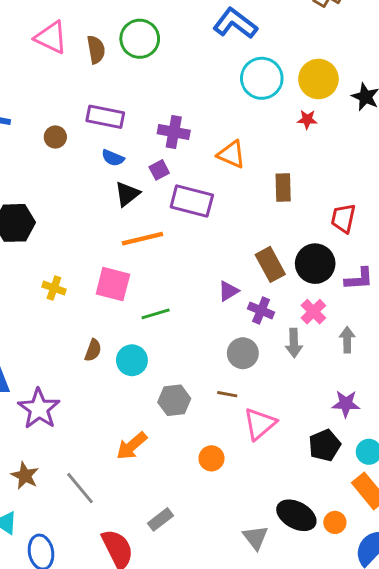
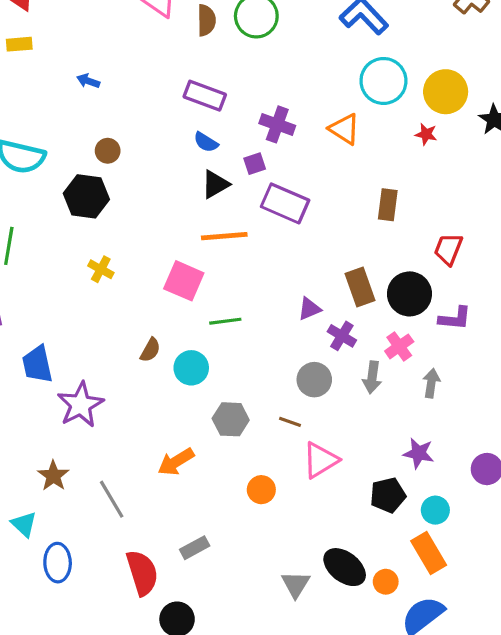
brown circle: (55, 137) -> (108, 151), moved
orange triangle: (231, 154) -> (344, 129), moved
yellow cross: (54, 288) -> (101, 269), moved

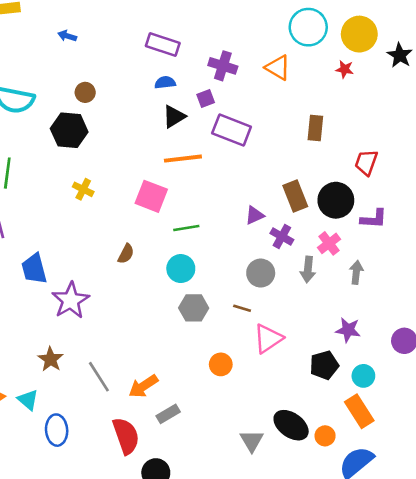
blue semicircle: (206, 142) -> (165, 82), turned 144
cyan circle: (191, 368) -> (181, 269), moved
orange arrow: (176, 462) -> (143, 386), moved

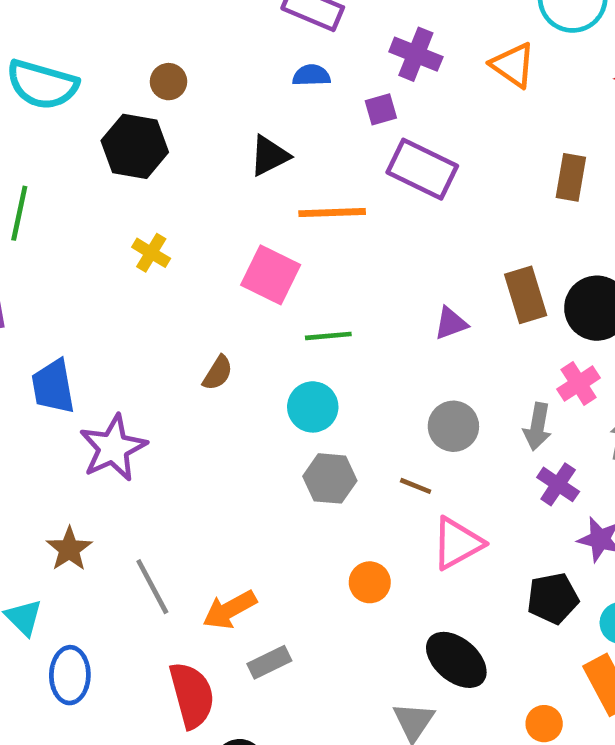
black triangle: (174, 117) -> (269, 156), moved
purple cross: (282, 237) -> (558, 484), moved
black ellipse: (291, 425) -> (456, 660), moved

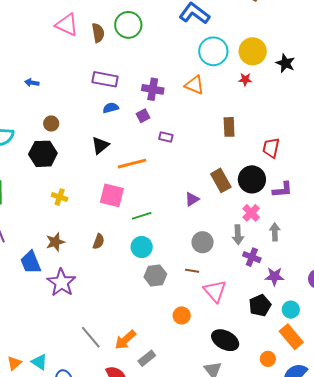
purple rectangle: (422, 169) -> (166, 137), size x0.5
pink triangle: (457, 543) -> (215, 291), turned -30
brown star: (69, 549) -> (55, 242), moved, turned 30

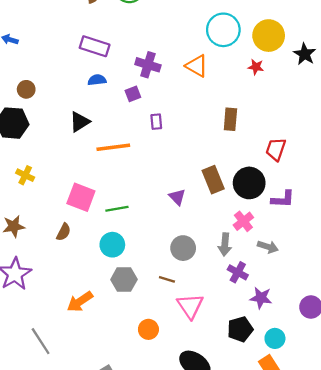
purple rectangle: (166, 137) -> (156, 122), turned 64
pink square: (112, 195) -> (81, 197), moved
purple triangle: (192, 199) -> (177, 197), turned -49
gray arrow: (275, 232) -> (268, 247), turned 102
orange arrow: (125, 340) -> (80, 302), moved

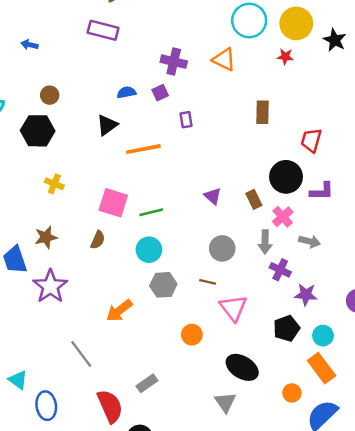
purple rectangle: (95, 46) -> (103, 30), moved
blue semicircle: (97, 80) -> (126, 92), moved
brown rectangle: (213, 180) -> (254, 199), moved, size x0.7

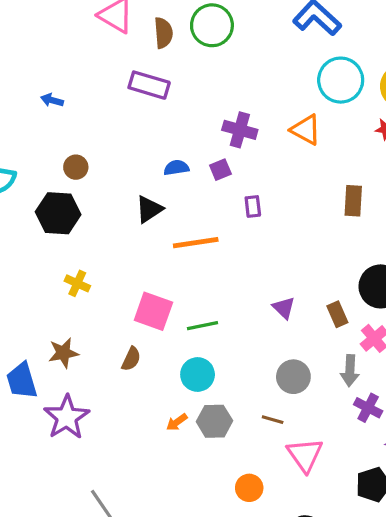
orange arrow: (119, 311) -> (177, 422), moved, size x0.6

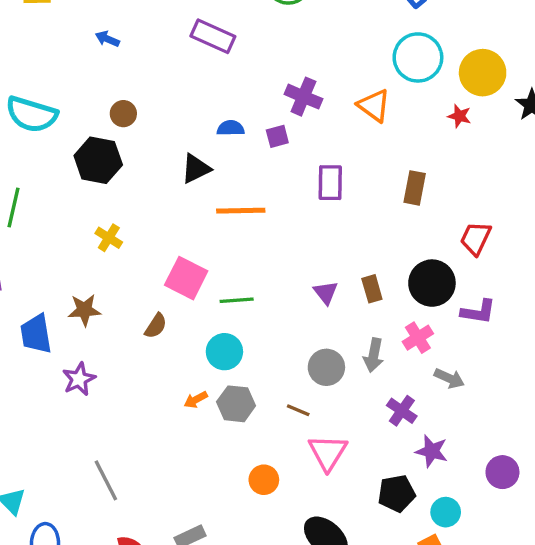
purple rectangle: (253, 206) -> (330, 183), moved, size x1.5
brown rectangle: (337, 314) -> (372, 289), moved
gray arrow: (350, 371) -> (374, 355), moved
purple star: (67, 417) -> (79, 379), size x0.7

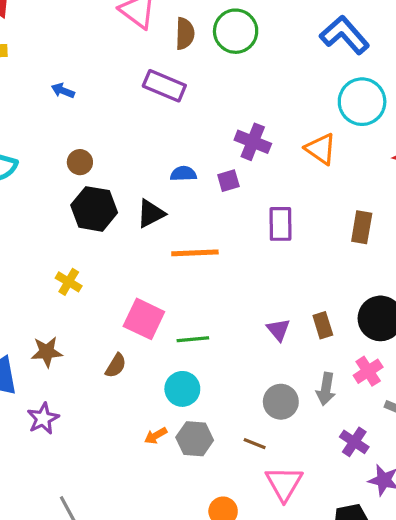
black hexagon: (98, 160) -> (94, 209), moved

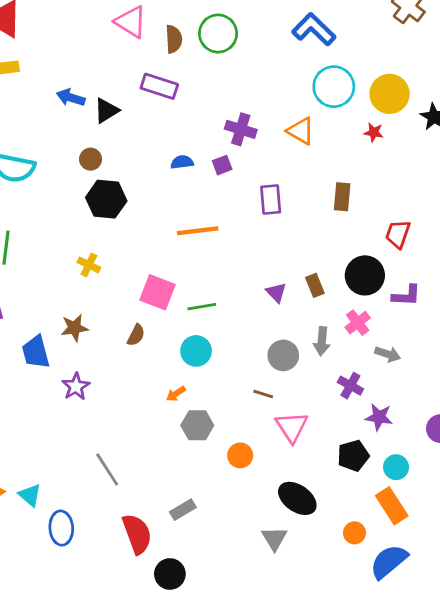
blue arrow: (63, 91) -> (71, 98), size x1.4
black triangle: (151, 213) -> (106, 111), moved
gray hexagon: (195, 439) -> (197, 425), moved

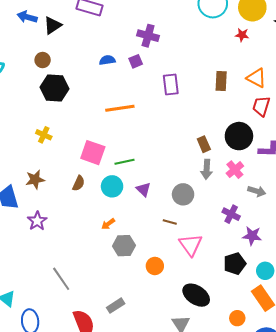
orange triangle: (301, 131) -> (256, 78), moved
purple triangle: (276, 292) -> (143, 189), moved
gray arrow: (322, 341) -> (207, 169), moved
cyan circle: (196, 351) -> (112, 186), moved

